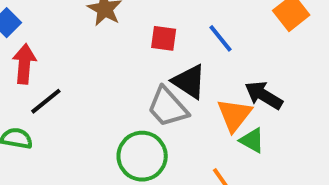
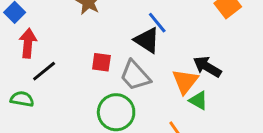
red square: (164, 38) -> (101, 62), moved
blue line: (221, 38) -> (157, 23), moved
black triangle: (189, 82) -> (147, 40), moved

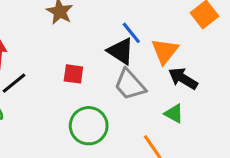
gray trapezoid: (135, 76) -> (130, 85), moved
orange triangle: (185, 81) -> (165, 51), moved

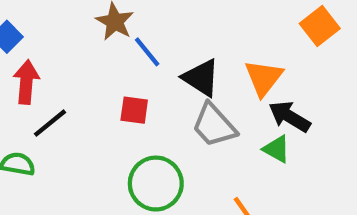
blue line: (131, 33) -> (147, 52), moved
green triangle: (174, 114) -> (277, 149), moved

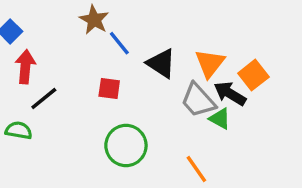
orange square: (320, 26) -> (253, 75), moved
gray trapezoid: (214, 125) -> (198, 100), moved

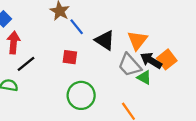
orange square: (253, 75) -> (167, 59), moved

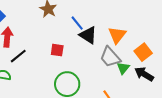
blue line: (77, 27) -> (77, 23), moved
black arrow: (151, 61) -> (144, 74), moved
green triangle: (144, 77) -> (123, 68), turned 40

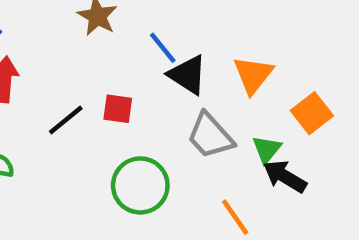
black line: (18, 56) -> (66, 120), moved
gray trapezoid: (110, 57) -> (210, 136), moved
black arrow: (144, 74) -> (285, 176), moved

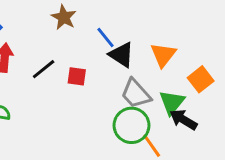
black line: (66, 120) -> (44, 69), moved
green triangle: (267, 149) -> (172, 102), size x1.4
green circle: (140, 185) -> (131, 125), moved

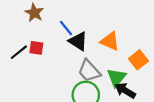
orange triangle: (163, 55) -> (110, 41), turned -45
red square: (77, 76) -> (36, 48), moved

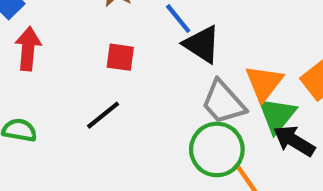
orange triangle: (110, 41) -> (264, 83), moved, turned 45
black line: (19, 52) -> (103, 115), moved

